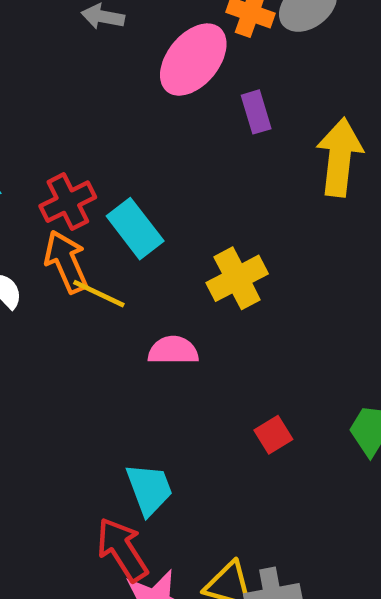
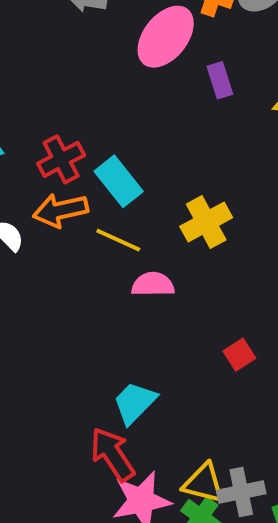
orange arrow: (66, 262) -> (61, 210), turned -78
yellow line: (99, 294) -> (118, 240), moved
cyan trapezoid: (149, 489) -> (135, 403), turned -114

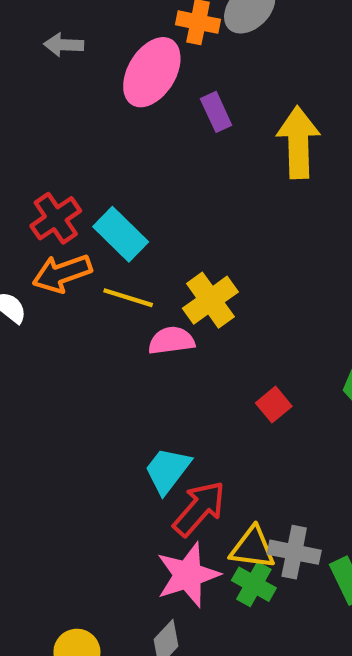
yellow cross: (206, 222) -> (210, 300), moved
red arrow: (113, 454) -> (199, 509), moved, turned 82
gray cross: (241, 492) -> (294, 552), turned 30

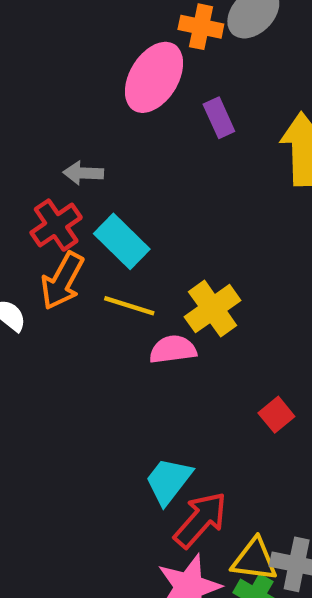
gray arrow: (64, 45) -> (83, 173), moved
orange arrow: (62, 273) -> (62, 281), turned -42

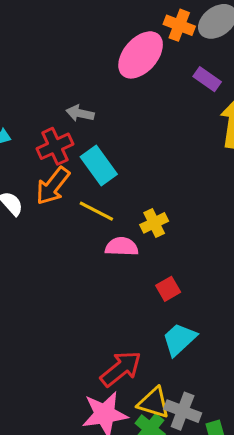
purple rectangle: (219, 118) -> (207, 79), moved, turned -40
yellow cross: (213, 309) -> (154, 223), size x0.7
red square: (276, 415) -> (168, 289), moved
cyan trapezoid: (169, 481) -> (179, 339), moved

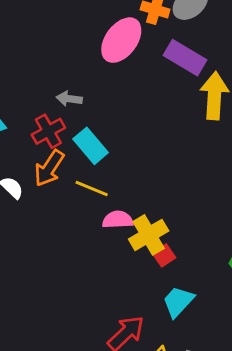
purple rectangle: (207, 79) -> (185, 58), size x1.6
yellow cross: (154, 223) -> (149, 235), moved, size x1.5

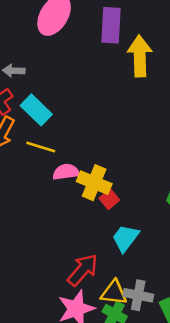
purple rectangle: (185, 58) -> (111, 25), turned 68
yellow cross: (149, 235) -> (94, 183), turned -32

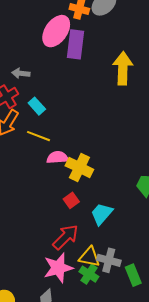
purple rectangle: (111, 25) -> (75, 44), moved
cyan rectangle: (36, 110) -> (37, 106), size x0.7
red square: (109, 199) -> (71, 200), moved

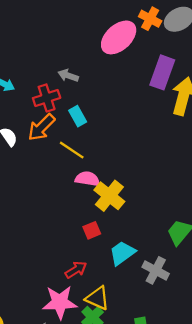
purple rectangle: (75, 44) -> (162, 72), moved
red arrow: (66, 237) -> (76, 270), size x0.7
gray cross: (109, 260) -> (156, 270), moved

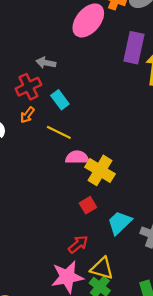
orange arrow: (41, 127) -> (27, 115), size x0.6

